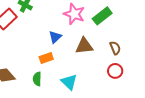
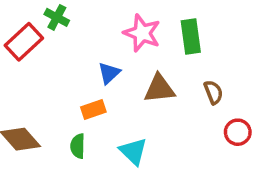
green rectangle: (102, 16) -> (191, 37), turned -60
red circle: (115, 71) -> (238, 132), moved

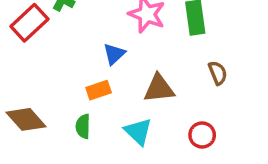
brown triangle: (159, 89) -> (159, 88), moved
red circle: (238, 132) -> (202, 135), moved

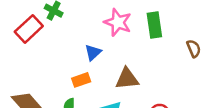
brown semicircle: (218, 73) -> (194, 49), moved

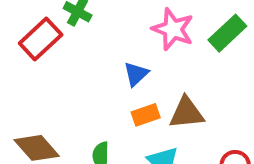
green rectangle: (154, 25) -> (227, 33), turned 55
orange rectangle: (81, 80) -> (146, 115), moved

